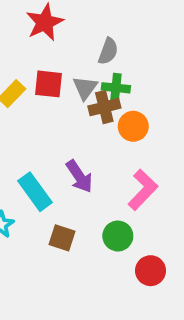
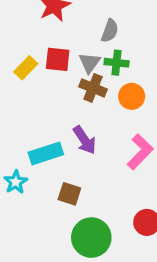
brown cross: (104, 107) -> (93, 88), moved, turned 36
cyan rectangle: (35, 192) -> (46, 153), turned -72
green circle: (118, 236) -> (91, 238), moved, size x1.5

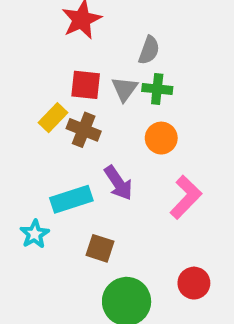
yellow rectangle: (26, 68) -> (53, 118), moved
brown cross: (93, 88) -> (84, 130), moved
orange circle: (132, 96) -> (161, 138), moved

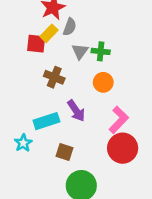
gray semicircle: (149, 50) -> (70, 27), moved
red square: (86, 85) -> (36, 44), moved
yellow rectangle: (53, 118) -> (49, 33), moved
red circle: (194, 283) -> (123, 148), moved, size x1.5

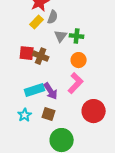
red square: (36, 44) -> (27, 53), moved
purple arrow: (76, 111) -> (51, 91), moved
pink L-shape: (119, 120) -> (76, 83), moved
cyan star: (23, 143) -> (25, 115), moved

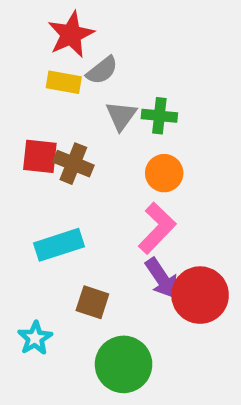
gray semicircle: (53, 17) -> (102, 70), turned 32
yellow rectangle: (37, 22) -> (64, 82), turned 56
purple arrow: (51, 91) -> (162, 278), moved
cyan star: (25, 115) -> (35, 338), moved

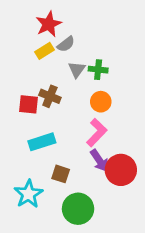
yellow rectangle: (64, 82) -> (45, 51), turned -42
red square: (40, 156) -> (29, 104), moved
cyan star: (35, 338) -> (29, 194), size x1.5

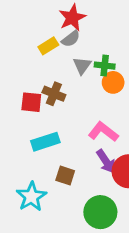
red star: (49, 24) -> (72, 18), moved
orange circle: (101, 102) -> (113, 82), moved
pink L-shape: (97, 132) -> (103, 132), turned -96
green circle: (78, 209) -> (100, 212), moved

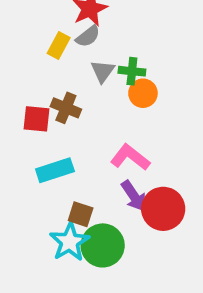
yellow rectangle: (48, 46) -> (59, 46), turned -30
cyan star: (31, 197) -> (70, 242), moved
green circle: (100, 212) -> (103, 245), moved

